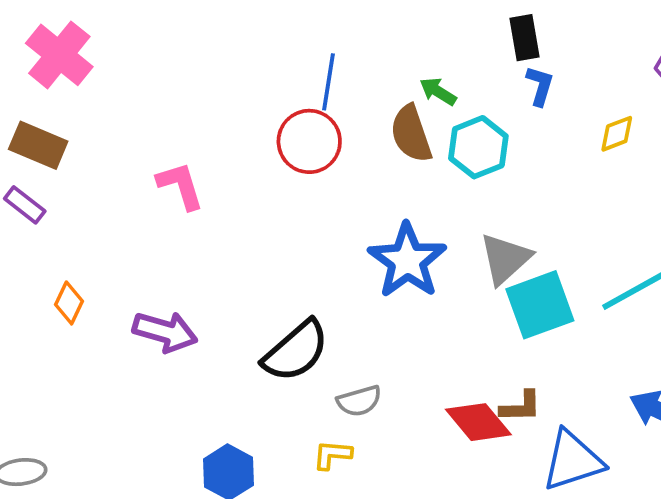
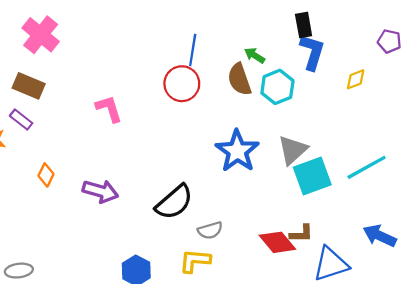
blue L-shape: (540, 86) -> (312, 52), size x1.6
yellow L-shape: (332, 455) -> (195, 261), size x1.4

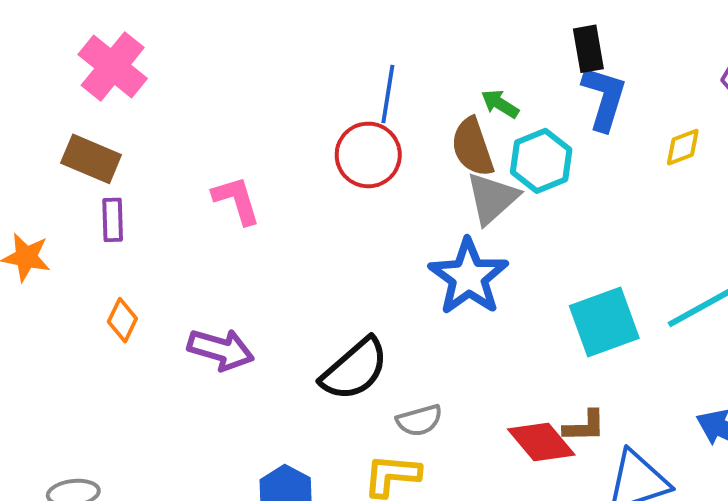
purple rectangle: (21, 120) -> (113, 220), moved, turned 50
gray triangle: (293, 150) -> (492, 198), moved

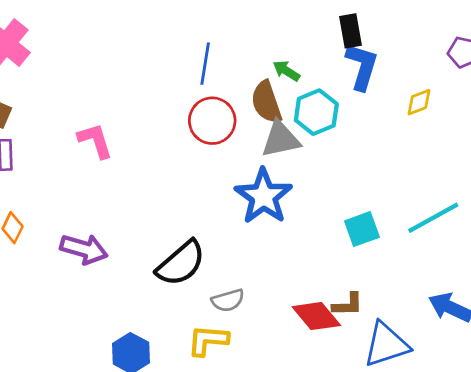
red circle: (368, 155) -> (212, 121), moved
gray triangle: (492, 198) -> (281, 139), turned 30
cyan square: (604, 322) -> (362, 229), size x0.7

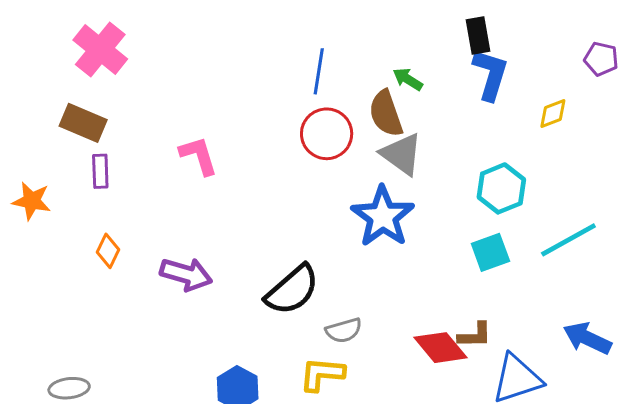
cyan hexagon: (316, 112) -> (501, 188), moved
gray triangle: (281, 139) -> (401, 154), turned 48

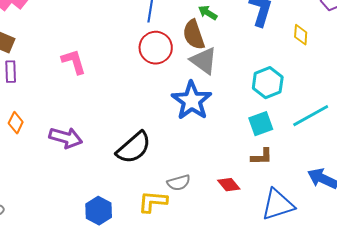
yellow diamond: (553, 114) -> (301, 35), turned -65
gray semicircle: (344, 330) -> (179, 183), moved
brown L-shape: (475, 335) -> (262, 157), moved
red diamond: (441, 348) -> (229, 185), size x0.7

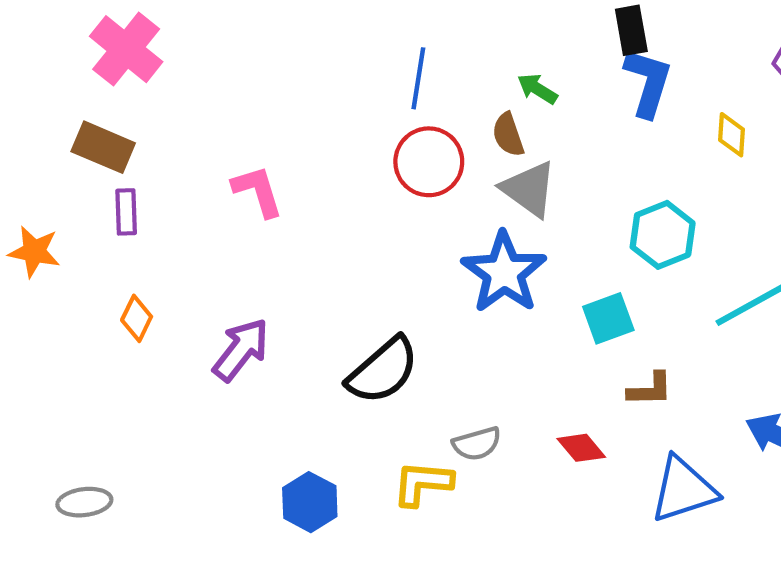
brown semicircle: (194, 35) -> (508, 135), size x0.7
cyan square: (261, 124) -> (608, 318), moved
purple arrow: (66, 138) -> (241, 350), turned -68

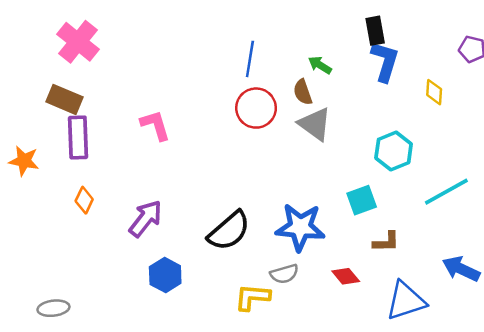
purple rectangle: (126, 212) -> (78, 138), size x1.6
blue star: (504, 272) -> (300, 227), moved, turned -30
blue hexagon: (310, 502) -> (165, 275), moved

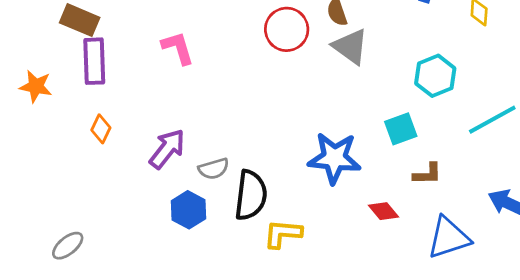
black semicircle: (229, 231) -> (251, 195), moved, turned -42
gray semicircle: (284, 274) -> (214, 169), moved
gray ellipse: (53, 308) -> (68, 246), turned -32

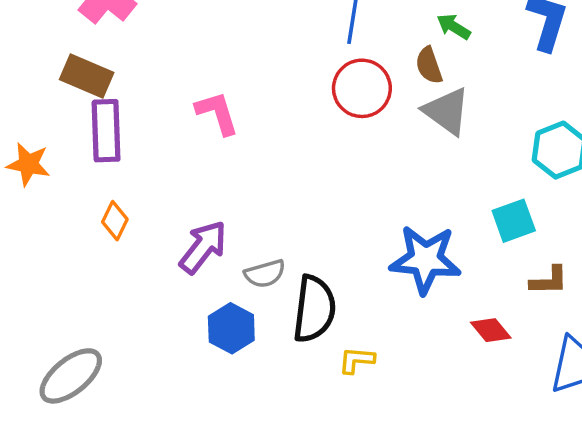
yellow L-shape: (283, 234) -> (357, 360), size x0.7
gray ellipse: (68, 246) -> (71, 376), size x1.5

